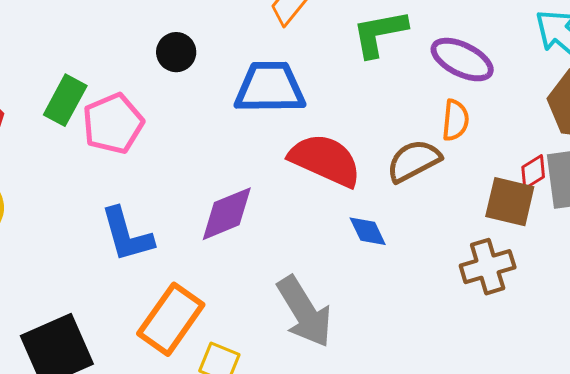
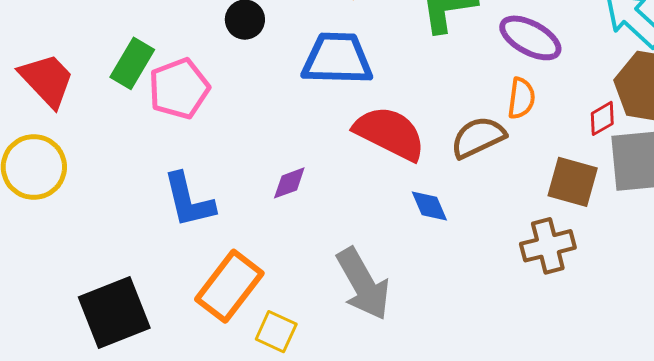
red diamond: (533, 172) -> (602, 118), moved
purple diamond: (227, 214) -> (289, 183), size x0.6

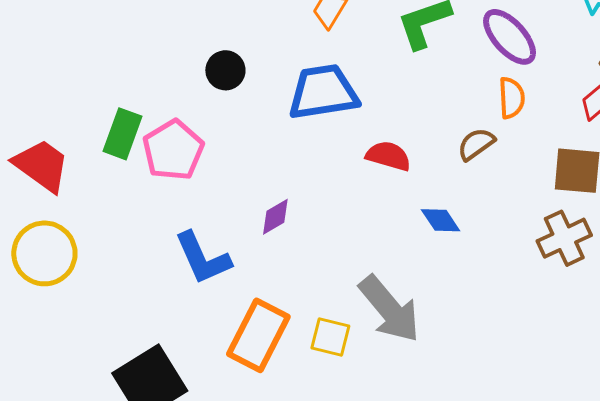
purple ellipse: (530, 38) -> (510, 37), turned 30
red semicircle: (390, 133) -> (388, 156), size x0.6
brown semicircle: (478, 137) -> (476, 144), size x0.7
purple diamond: (289, 183) -> (275, 217), moved
yellow square: (276, 332) -> (330, 337), moved

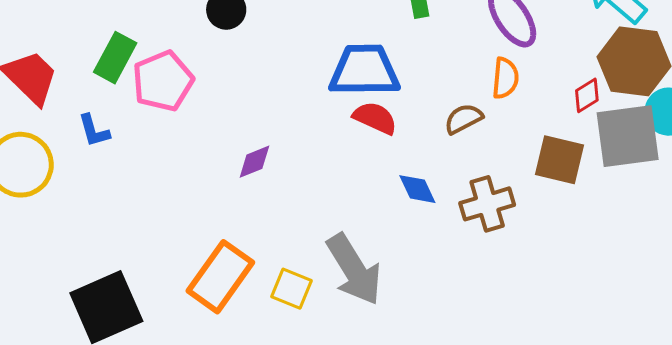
blue trapezoid: (323, 92) -> (364, 70), moved
brown cross: (564, 238) -> (487, 204), moved
blue L-shape: (203, 258) -> (94, 131), moved, size x0.6

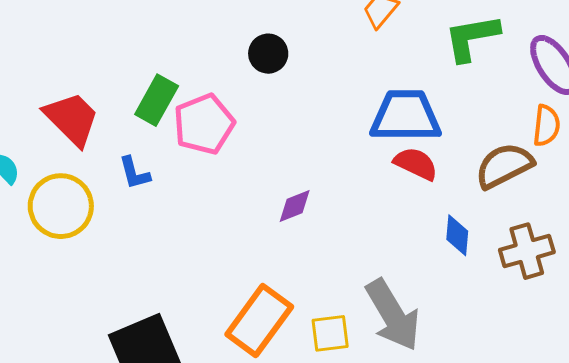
brown semicircle: (464, 119) -> (504, 166), size x1.5
blue diamond: (417, 189) -> (457, 235), turned 30
yellow square: (292, 289) -> (330, 333), turned -30

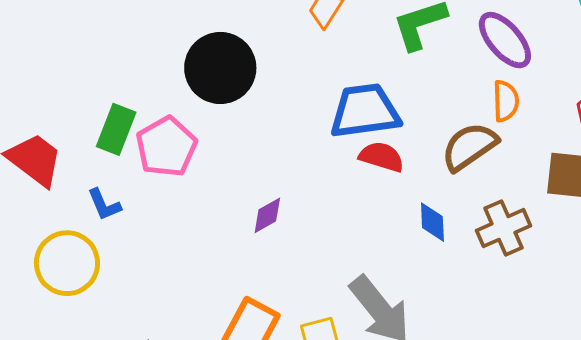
black circle: (268, 54) -> (220, 68), size x1.8
yellow circle: (61, 206) -> (67, 263), moved

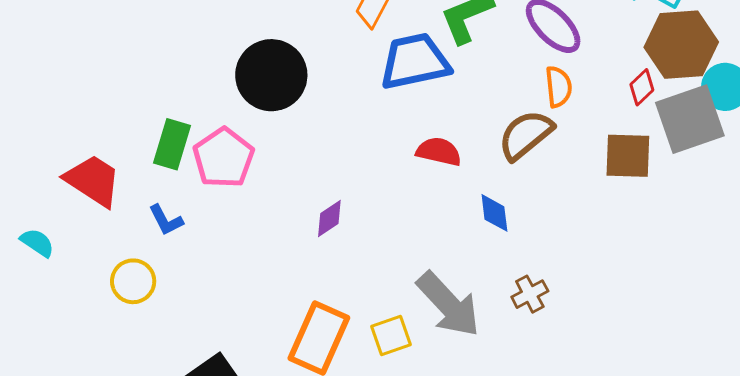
blue trapezoid: (365, 111) -> (415, 61), moved
brown cross: (504, 228) -> (530, 294), moved, size x0.7
yellow circle: (67, 263) -> (133, 281), size x0.7

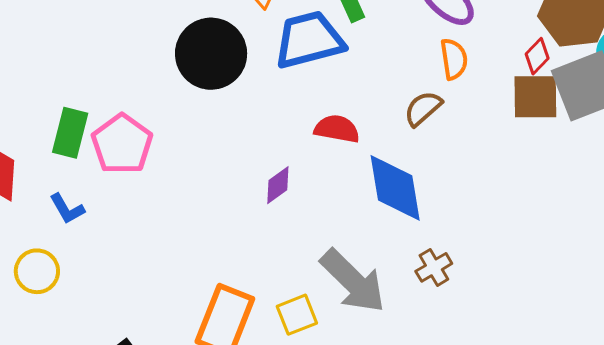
black circle: (271, 75) -> (211, 54), moved
brown semicircle: (526, 135) -> (423, 108), size x0.7
brown square: (628, 156) -> (535, 97), moved
blue diamond: (494, 213) -> (395, 188), size x1.8
purple diamond: (329, 219) -> (278, 185), moved

